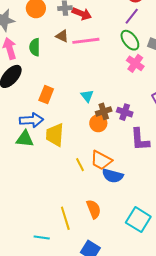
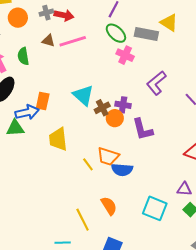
cyan triangle: (87, 96) -> (83, 95), size x1.6
blue arrow: (31, 120) -> (27, 112), moved
orange circle: (98, 123) -> (115, 118), moved
green triangle: (25, 139) -> (15, 128), moved

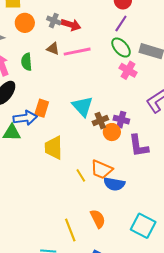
gray cross: (46, 13) -> (54, 21), turned 32

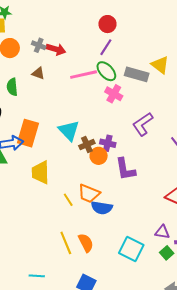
pink line: (77, 52) -> (84, 75), moved
orange rectangle: (42, 108) -> (28, 133), size x1.5
yellow line: (70, 230) -> (66, 243), moved

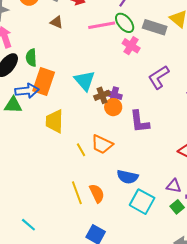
green semicircle: (12, 87) -> (31, 58), moved
purple cross: (108, 143) -> (114, 95), moved
blue semicircle: (102, 208) -> (128, 177), moved
cyan line: (37, 276) -> (28, 225), moved, turned 35

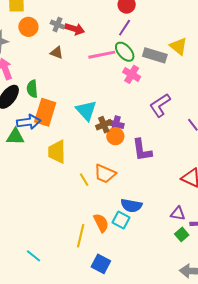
yellow line: (77, 193) -> (81, 236), moved, turned 35
cyan square: (142, 202) -> (121, 220), moved, size x0.7

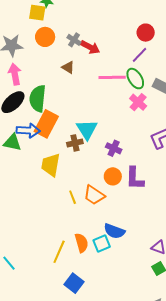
green semicircle: (32, 89) -> (38, 98), size x1.5
brown cross: (104, 125) -> (75, 143), moved
orange circle: (115, 136) -> (113, 176), moved
cyan square: (121, 220) -> (102, 244), turned 30

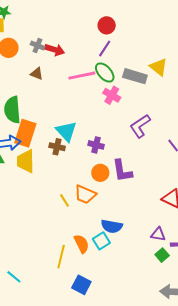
brown cross: (75, 143) -> (57, 147), turned 35
yellow trapezoid: (51, 165) -> (26, 161), moved

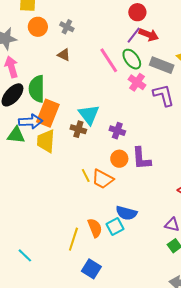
red arrow: (55, 50) -> (149, 35), moved
pink line: (82, 76) -> (109, 60), turned 64
purple L-shape: (140, 126) -> (164, 95), moved, turned 105
yellow line: (64, 200) -> (86, 176), moved

